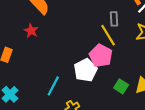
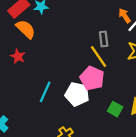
white pentagon: (86, 70) -> (77, 94), turned -30
cyan line: (53, 86) -> (45, 92), moved

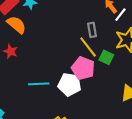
cyan line: (45, 92) -> (39, 84), turned 66
green square: (115, 109) -> (106, 57), moved

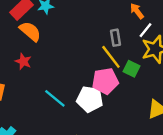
white line: (120, 15) -> (145, 30), moved
pink pentagon: (83, 68) -> (105, 81), turned -30
cyan line: (39, 84) -> (55, 98), turned 42

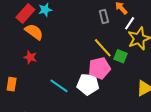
gray rectangle: (116, 38) -> (104, 17), moved

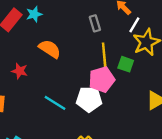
gray rectangle: (104, 17) -> (95, 23), moved
orange semicircle: (34, 32) -> (50, 49), moved
yellow line: (103, 48) -> (104, 55), turned 40

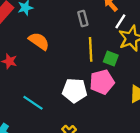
pink pentagon: (102, 80) -> (102, 82), moved
cyan line: (55, 103) -> (33, 103), moved

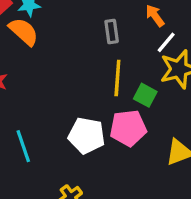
orange semicircle: (39, 41) -> (24, 32), moved
cyan line: (33, 103) -> (23, 146), turned 30

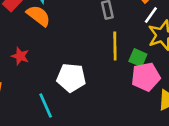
pink pentagon: (128, 128) -> (146, 77), moved
white pentagon: (87, 136) -> (71, 78), moved

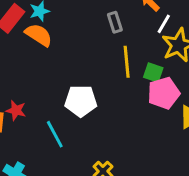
red star: (20, 56) -> (16, 110), moved

